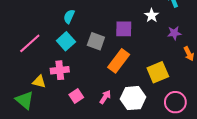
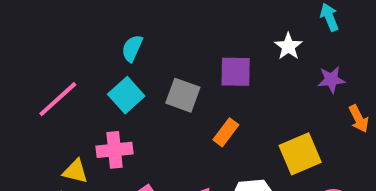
orange rectangle: (119, 61) -> (226, 132), size x0.6

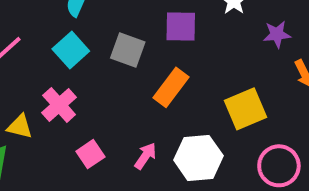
orange rectangle: (226, 132) -> (171, 87), size x1.4
pink cross: (115, 150) -> (59, 105), turned -36

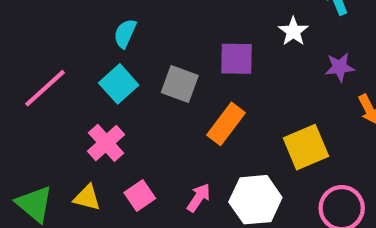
yellow triangle: (20, 127) -> (87, 198), moved

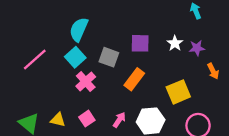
white star: (293, 31) -> (175, 43), moved
cyan semicircle: (125, 33) -> (79, 29), size x1.5
pink cross: (106, 143) -> (86, 82), moved

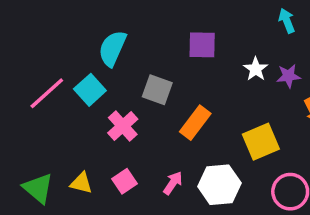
purple square: (140, 43) -> (202, 45), moved
cyan square: (75, 57) -> (90, 90), moved

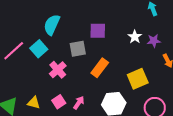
purple square: (202, 45) -> (98, 31), moved
gray square: (157, 90) -> (78, 49), turned -30
pink arrow: (173, 183) -> (79, 103), moved

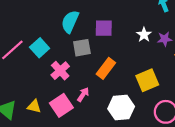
cyan semicircle: (52, 25) -> (70, 22), moved
pink square: (59, 102) -> (61, 105), size x1.5
pink arrow: (79, 103) -> (83, 94), moved

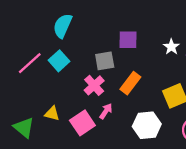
cyan semicircle: (70, 22) -> (63, 26), moved
pink cross: (60, 71) -> (94, 85), moved
yellow triangle: (34, 106) -> (52, 114), moved

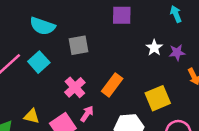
cyan semicircle: (63, 26) -> (42, 26), turned -95
purple square: (128, 40) -> (122, 15), moved
gray square: (105, 61) -> (79, 45), moved

